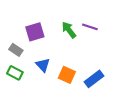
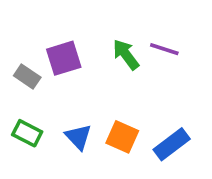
gray rectangle: (16, 50) -> (27, 77), moved
blue triangle: (43, 65) -> (78, 137), moved

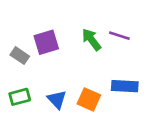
green rectangle: (27, 133) -> (20, 97), turned -42
blue rectangle: (172, 144) -> (125, 86), moved, turned 40

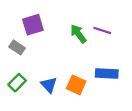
purple square: (46, 42) -> (33, 25), moved
green rectangle: (20, 97) -> (17, 83), turned -30

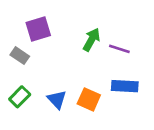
purple line: (102, 30) -> (119, 49), moved
green arrow: (78, 34) -> (91, 40), turned 66

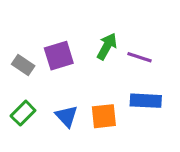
purple square: (38, 29) -> (59, 56), moved
orange square: (89, 99) -> (104, 116), turned -30

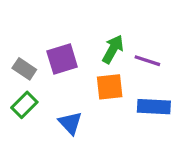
green rectangle: (23, 113) -> (24, 105), moved
orange square: (104, 116) -> (110, 87), moved

